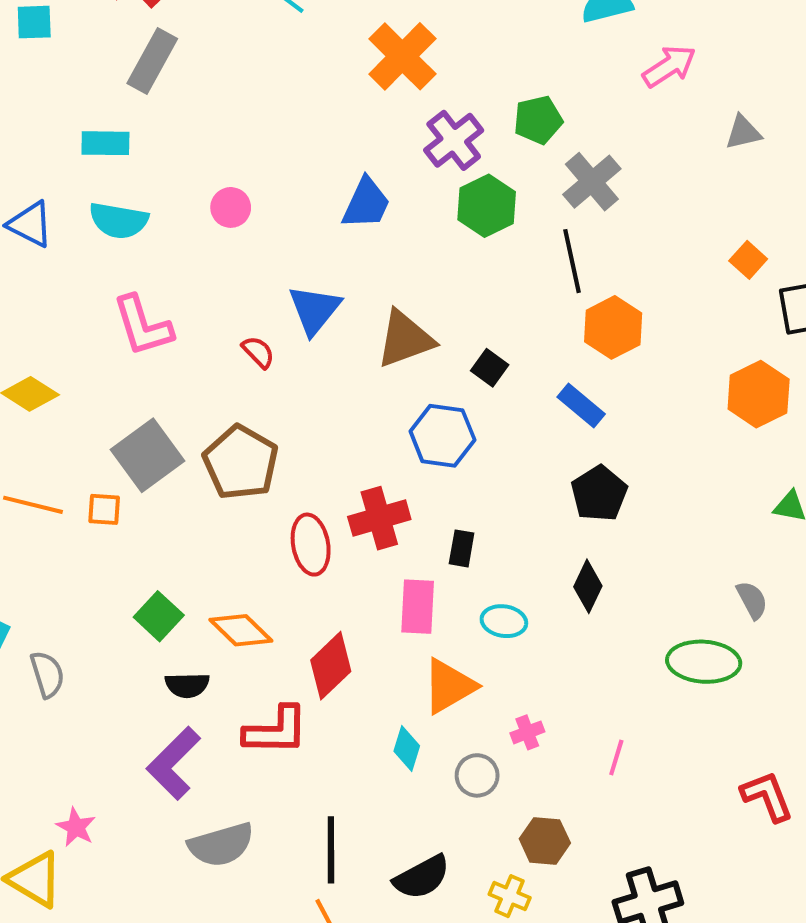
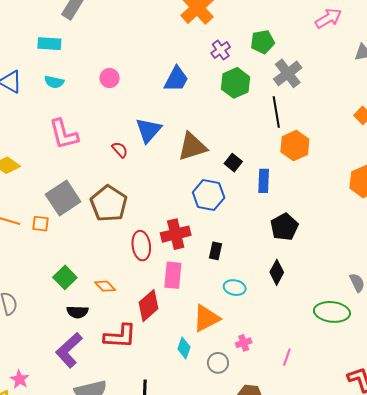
purple cross: (454, 140) -> (221, 50), size x0.7
cyan semicircle: (119, 221) -> (54, 82), size x0.7
blue rectangle: (581, 405) -> (264, 181), moved, turned 50
pink rectangle: (418, 607) -> (173, 275), moved
orange diamond: (241, 630) -> (105, 286), size x0.7

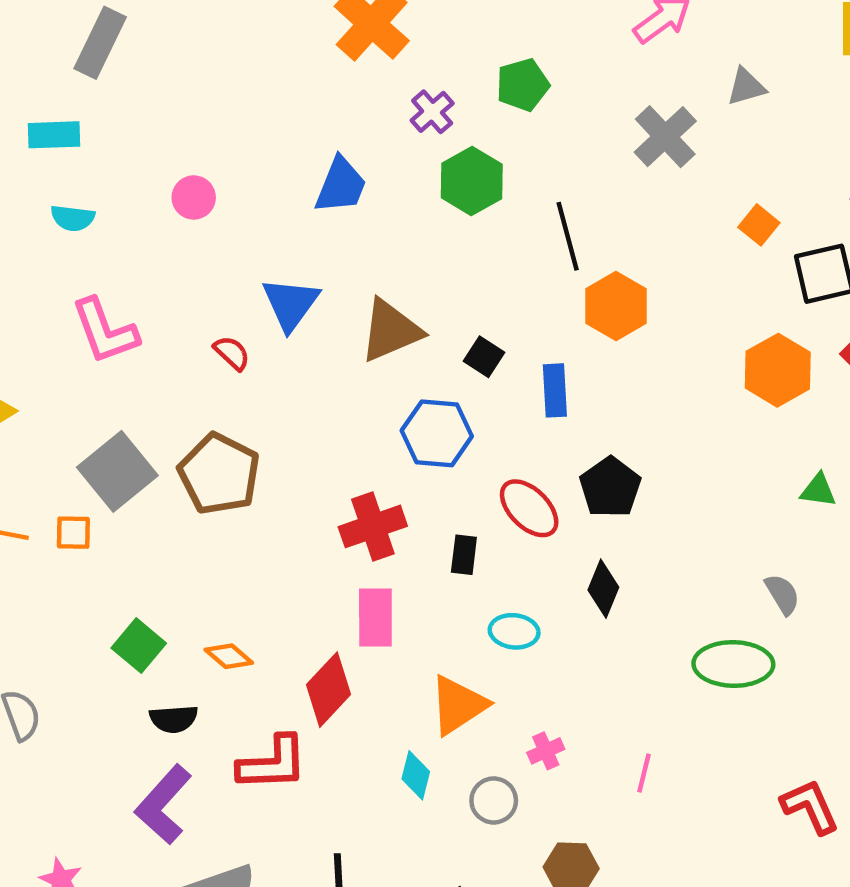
gray cross: (288, 73) -> (665, 137), moved
red ellipse: (141, 246) -> (529, 508), moved, turned -32

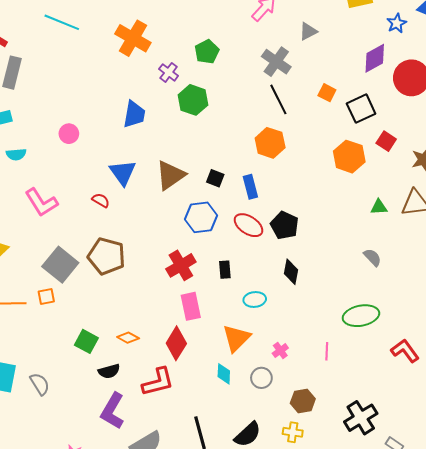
black line: (568, 236) -> (278, 99), moved
red ellipse: (529, 508) -> (248, 225), moved
green ellipse: (733, 664) -> (361, 316), moved

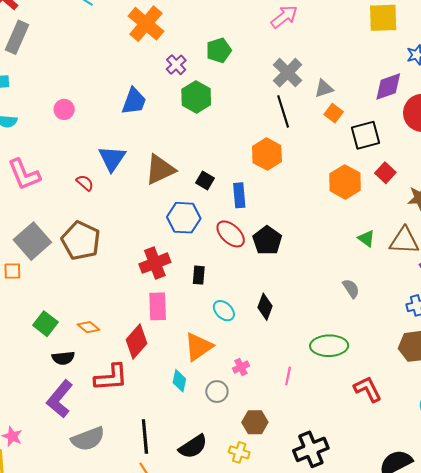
gray triangle: (308, 31) -> (324, 89), moved
green triangle: (379, 207) -> (366, 238), turned 30
black diamond: (291, 272) -> (265, 307), moved
cyan ellipse: (255, 299) -> (224, 311), turned 40

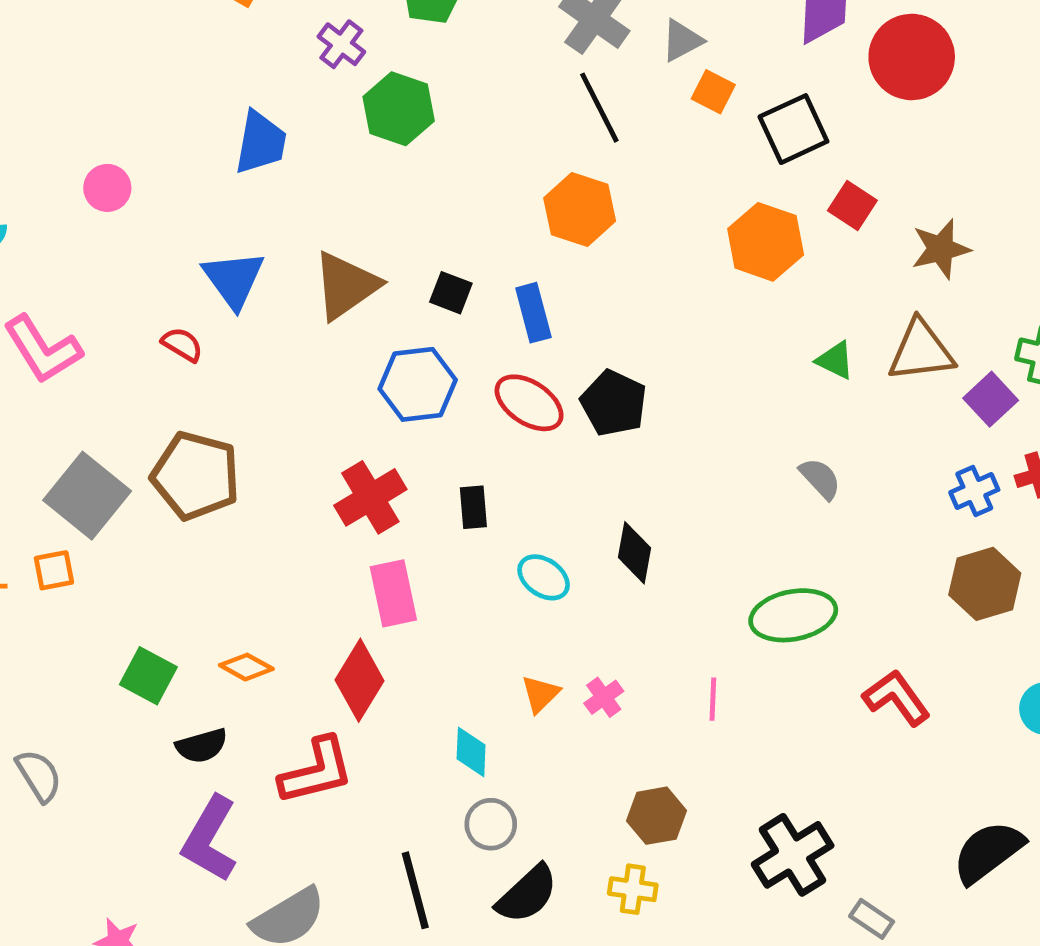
orange triangle: (198, 347) -> (540, 694), moved, size x0.6
gray circle: (217, 392) -> (491, 824), moved

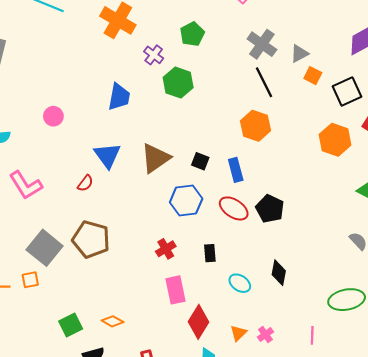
red semicircle: (182, 344) -> (85, 183), turned 96
red cross: (370, 497) -> (166, 249), size x0.7
green square: (148, 676) -> (71, 325), turned 35
red diamond: (359, 680) -> (199, 322), moved

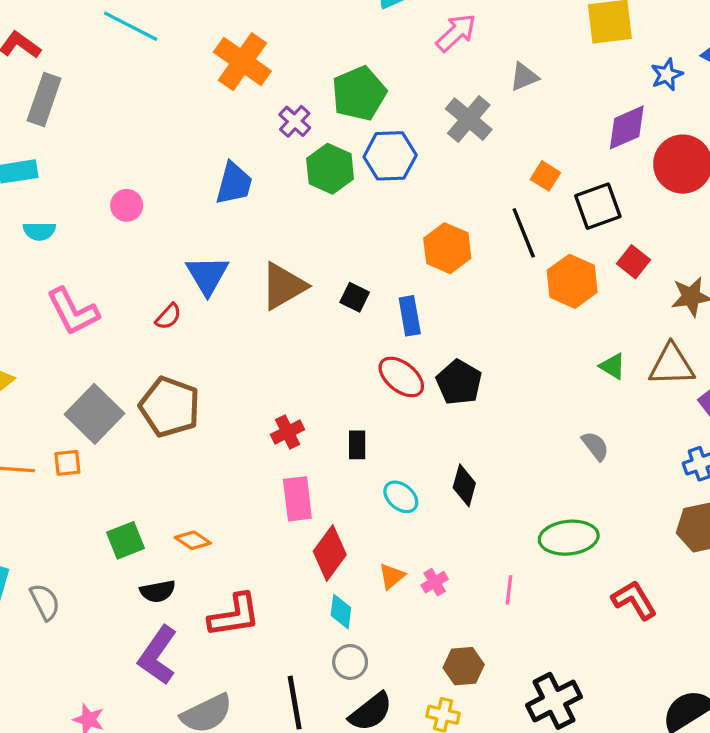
green pentagon: (192, 34) -> (359, 93), size x1.4
gray triangle: (299, 54) -> (524, 77), moved
black line: (264, 82) -> (524, 233), moved
blue hexagon: (186, 201) -> (390, 156), moved

